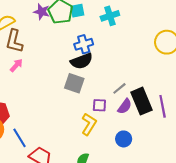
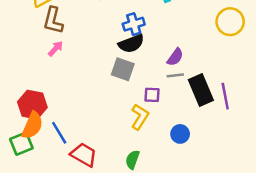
gray line: (119, 88) -> (175, 75), turned 32
purple semicircle: (125, 106) -> (175, 57), moved

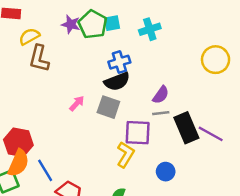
pink arrow: (56, 49) -> (77, 103), moved
purple square: (152, 95) -> (138, 133), size x1.6
purple line: (225, 96) -> (211, 134), turned -50

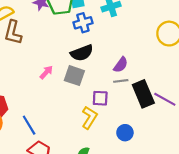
blue cross: (119, 62) -> (83, 23), moved
purple square: (138, 133) -> (100, 98), size x0.7
blue line: (45, 170) -> (29, 125), moved

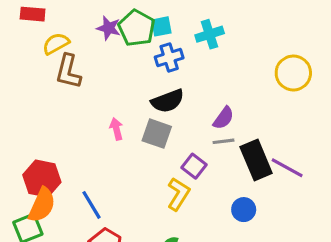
pink arrow: (46, 72) -> (116, 129), turned -56
purple square: (100, 98) -> (194, 166), turned 35
blue circle: (125, 133) -> (244, 210), moved

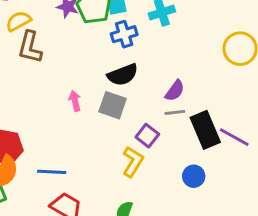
blue line: (92, 205) -> (52, 172), turned -56

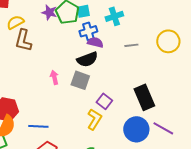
purple semicircle: (175, 91) -> (95, 42), moved, turned -112
gray line: (175, 112) -> (131, 45), moved
purple line: (234, 137) -> (163, 128), moved
blue circle: (194, 176) -> (136, 129), size x1.6

